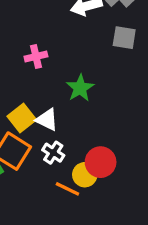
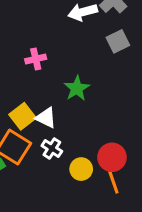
gray square: (124, 38) -> (118, 41), turned -35
red circle: (101, 162) -> (112, 157), moved
orange line: (67, 189) -> (113, 182), moved, turned 45

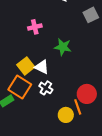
green star: (77, 88) -> (63, 47), turned -30
yellow circle: (81, 169) -> (66, 115), moved
orange line: (113, 182) -> (78, 107), moved

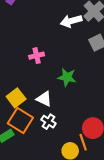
yellow square: (26, 66) -> (16, 98), moved

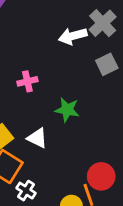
white cross: (48, 122) -> (26, 191), moved

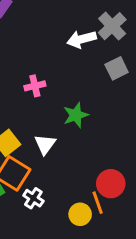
green star: (67, 110) -> (76, 115), turned -30
white triangle: (37, 138) -> (45, 144), turned 40

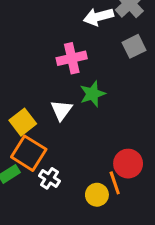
pink cross: (35, 86) -> (72, 58), moved, size x1.4
white triangle: (45, 144) -> (61, 110), moved

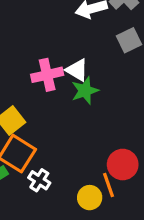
pink cross: (72, 58) -> (47, 75), moved
white triangle: (61, 110) -> (77, 70), moved, turned -35

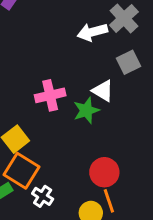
white triangle: (77, 70) -> (103, 91), moved
red circle: (123, 165) -> (104, 172), moved

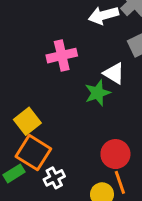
pink cross: (50, 95) -> (62, 56), moved
white cross: (43, 196) -> (54, 178), turned 30

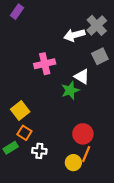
orange square: (33, 153) -> (24, 133), size x0.6
white cross: (54, 178) -> (39, 151), turned 32
orange line: (120, 182) -> (86, 154), turned 42

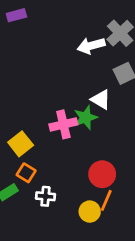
purple rectangle: (17, 12) -> (16, 15), turned 40
pink cross: (45, 64) -> (63, 124), moved

